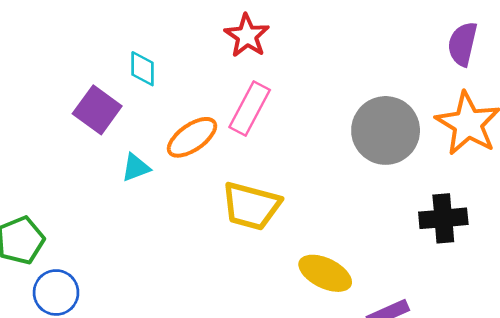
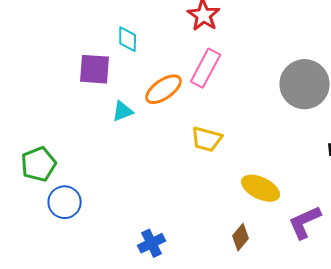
purple square: (97, 110) -> (95, 69), turned -32
yellow trapezoid: (251, 206) -> (207, 139), size x0.7

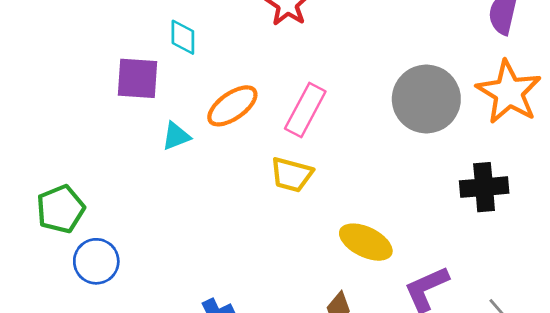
pink rectangle: (206, 68) -> (305, 110), moved

